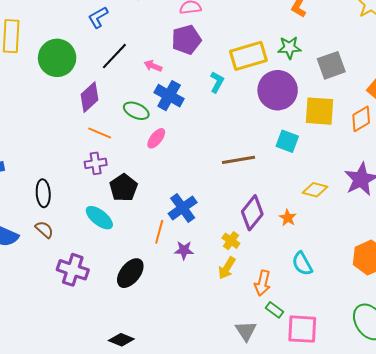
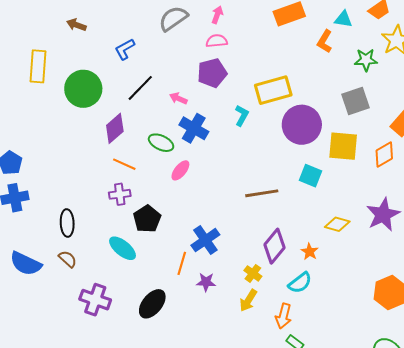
green star: (289, 48) -> (366, 60), moved
cyan semicircle: (302, 264) -> (300, 283), moved, turned -100

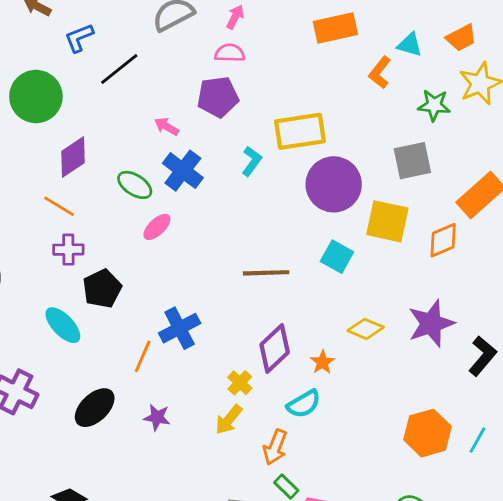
blue L-shape: (125, 49) -> (79, 38), moved
black line: (140, 88) -> (119, 69), moved
orange line: (124, 164) -> (59, 206), moved
purple star: (206, 282) -> (157, 417), moved

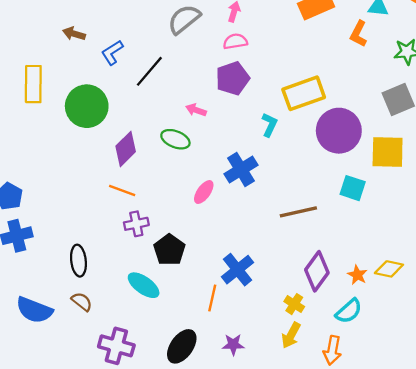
blue cross: (183, 171) -> (241, 170), moved, turned 32
green ellipse: (135, 185) -> (175, 139), moved
yellow diamond: (366, 329) -> (389, 269), moved

